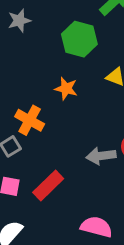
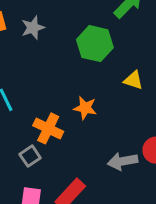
orange star: (66, 89) -> (85, 108), moved

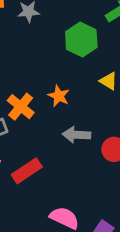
gray arrow: (123, 161) -> (76, 135), moved

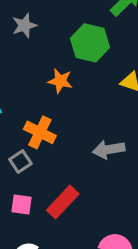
orange star: (59, 96) -> (60, 81), moved

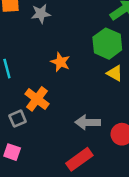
green hexagon: (90, 43) -> (107, 44), moved
red rectangle: (63, 202) -> (79, 159), moved

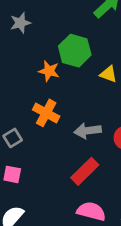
green hexagon: (107, 44) -> (75, 51), moved
orange cross: (37, 99) -> (46, 113), moved

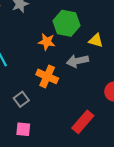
gray arrow: (88, 131) -> (77, 61), moved

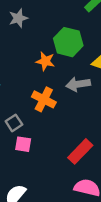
pink square: (23, 129) -> (23, 144), moved

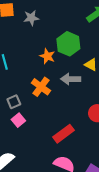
pink square: (23, 144) -> (18, 120), turned 32

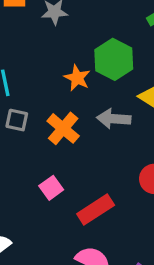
gray square: (14, 102) -> (17, 120), moved, turned 32
pink square: (18, 120) -> (51, 188), moved

